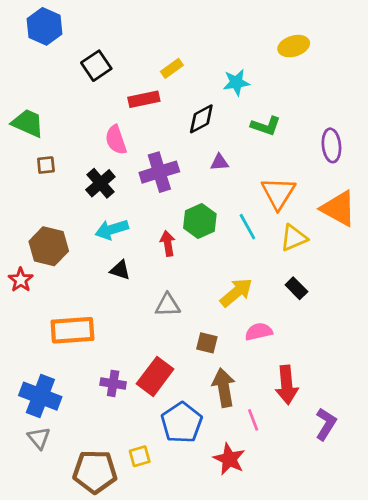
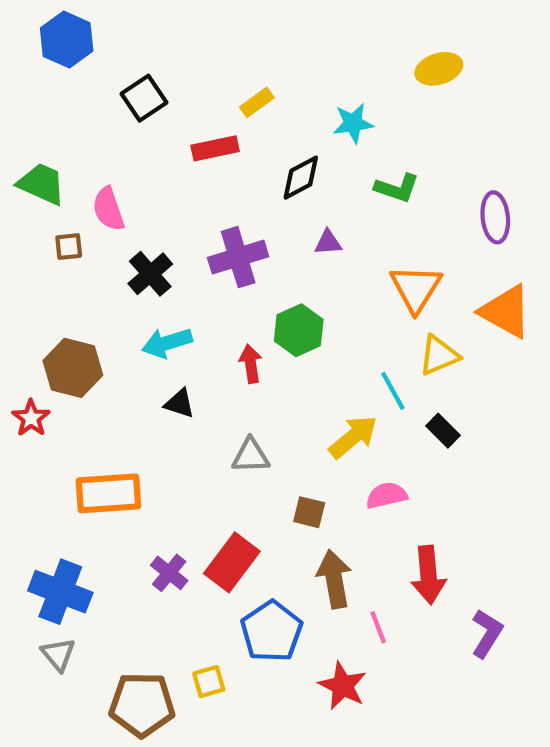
pink semicircle: (116, 140) -> (108, 209), moved
cyan line: (247, 227) -> (393, 391), moved
purple cross: (113, 383) -> (169, 573), turned 30

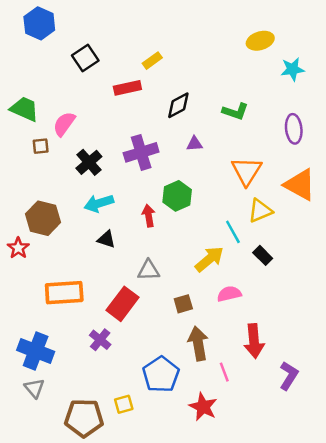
cyan star: (353, 123) -> (292, 69), moved
pink semicircle: (108, 209) -> (64, 124), turned 55
brown square: (309, 512) -> (183, 304), turned -30
red rectangle: (232, 562) -> (122, 304), moved

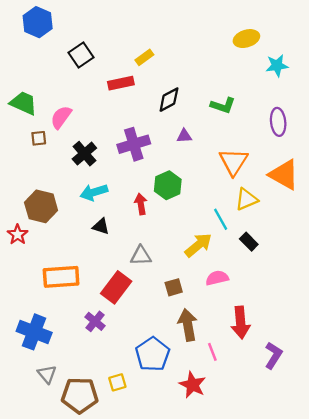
gray triangle: (34, 388) -> (47, 374), moved

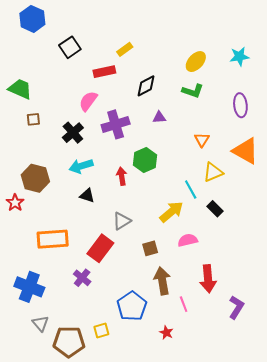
yellow ellipse: (246, 39) -> (196, 62), moved, turned -30
pink semicircle: (61, 117) -> (88, 101), moved
orange triangle: (234, 162) -> (202, 140), size x0.6
gray triangle: (141, 256) -> (122, 221), turned -30
red star: (192, 385) -> (166, 333), size x0.6

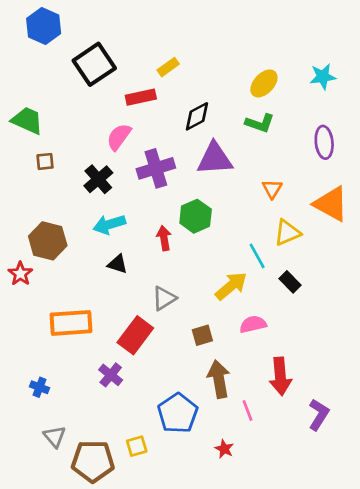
black square: (70, 47) -> (94, 64), size x1.4
purple triangle: (159, 117) -> (215, 159), size x2.0
blue cross: (29, 287) -> (40, 387), size x0.5

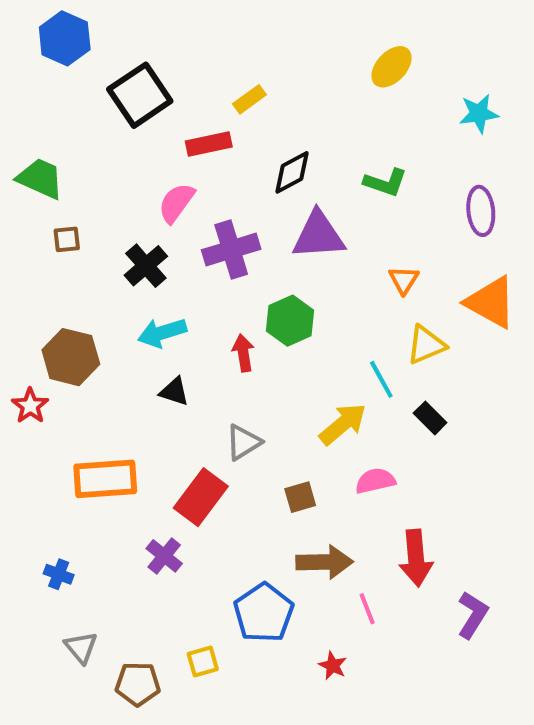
yellow ellipse: (264, 83) -> (392, 67), moved
brown arrow: (219, 379) -> (325, 562), turned 99
brown pentagon: (93, 461) -> (138, 684), size x0.7

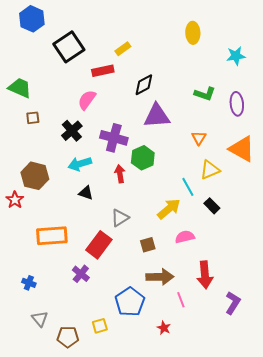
yellow ellipse: (392, 67) -> (193, 33), turned -45
green L-shape: (385, 183) -> (205, 94), moved
purple cross: (231, 249) -> (114, 138), moved, turned 32

